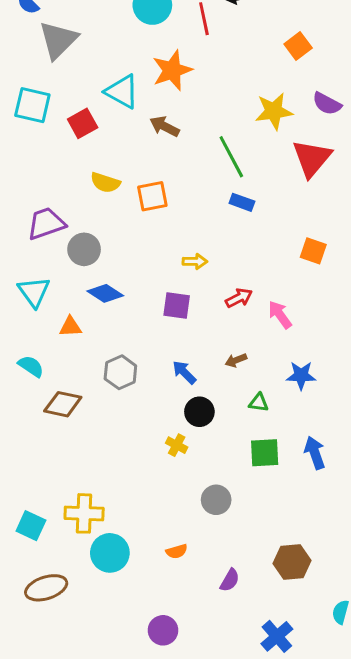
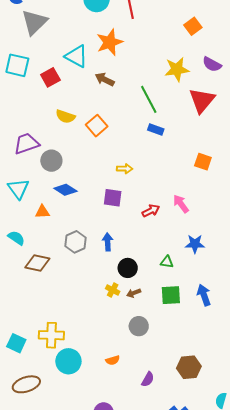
orange square: (152, 196) -> (97, 126), turned -30
red arrow: (239, 298) -> (151, 211), moved
brown arrow: (236, 360) -> (134, 293), moved
blue arrow: (184, 372) -> (108, 242), moved, turned 42

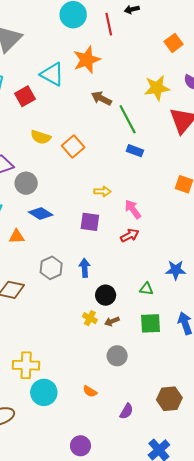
brown arrow: (105, 79) -> (101, 98), moved
pink arrow: (181, 204) -> (133, 209), moved
orange semicircle: (113, 360) -> (90, 391), turned 48

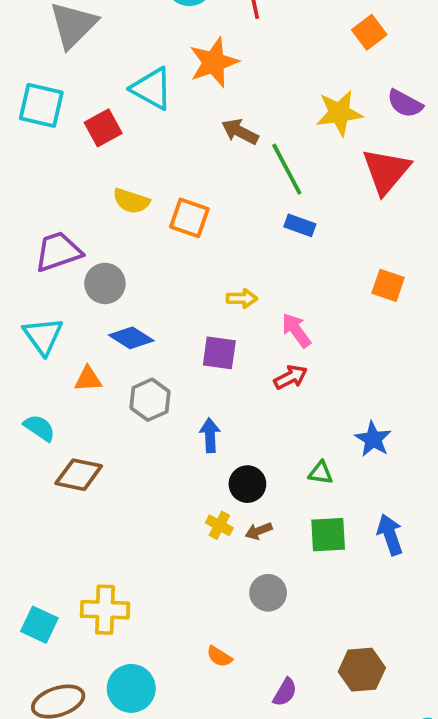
orange square: (73, 147) -> (189, 218), turned -30
gray hexagon: (51, 268) -> (150, 400), moved
blue star: (176, 270) -> (373, 439), turned 30
cyan circle: (44, 392) -> (131, 688), moved

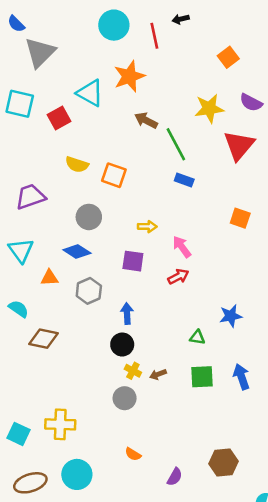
gray circle: (105, 283) -> (89, 217), moved
blue star: (373, 439) -> (231, 316), turned 30
black circle: (247, 484) -> (122, 345), moved
gray circle: (268, 593) -> (125, 398), moved

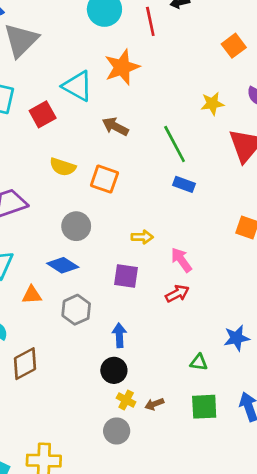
yellow star: (209, 108) -> (212, 104), size x0.7
brown arrow: (146, 120) -> (115, 126), moved
brown diamond: (44, 339) -> (25, 364), turned -40

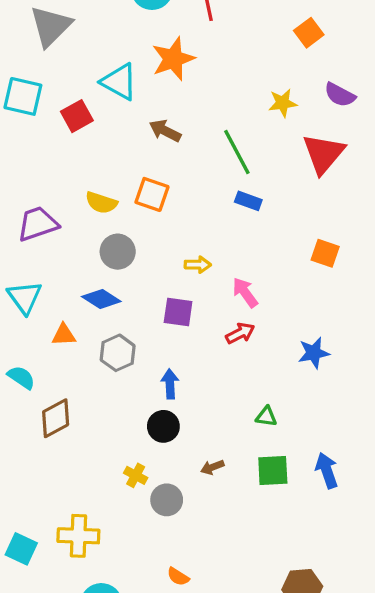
yellow semicircle: (63, 167) -> (101, 203), moved
blue star: (237, 338) -> (314, 353), moved
yellow cross: (126, 400) -> (136, 475), moved

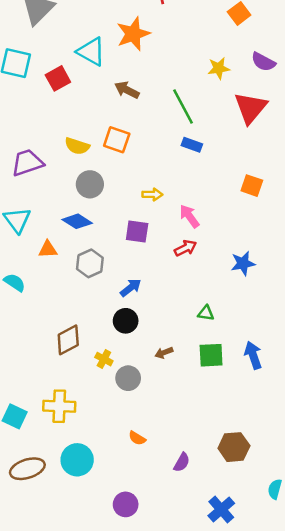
blue arrow: (170, 384) -> (131, 288), turned 55
brown diamond: (56, 418) -> (68, 340), moved

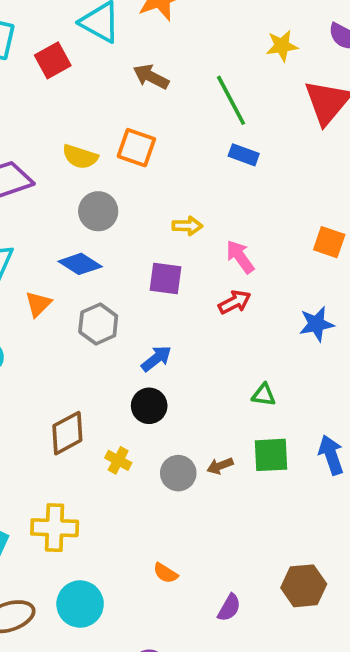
orange square: (252, 186) -> (329, 242), moved
orange triangle: (48, 249) -> (38, 304), turned -42
brown arrow: (164, 353) -> (220, 466), moved
gray circle: (128, 378) -> (178, 473), moved

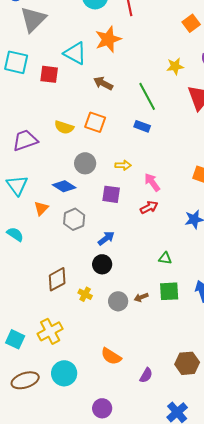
red square: (53, 60) -> (49, 74), turned 36
blue rectangle: (244, 155) -> (142, 126), moved
gray circle: (98, 211) -> (85, 163), moved
yellow cross: (55, 528) -> (50, 331), turned -30
orange semicircle: (166, 573) -> (111, 356), size x1.5

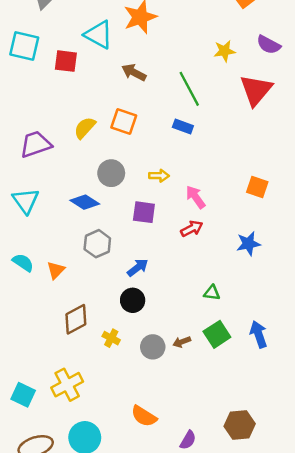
yellow semicircle: (64, 127) -> (85, 128), turned 114
orange triangle: (41, 208) -> (56, 270), moved
green square: (169, 291) -> (217, 334), turned -30

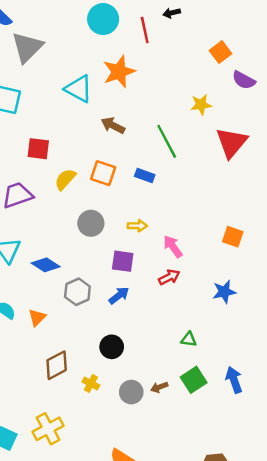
purple semicircle: (269, 45) -> (244, 80), moved
red square: (66, 61) -> (38, 149), moved
blue rectangle: (183, 127) -> (145, 176), moved
blue diamond: (85, 202) -> (46, 265), moved
blue arrow: (138, 268) -> (119, 295), moved

